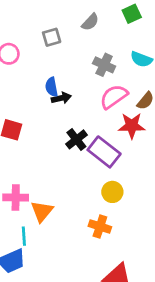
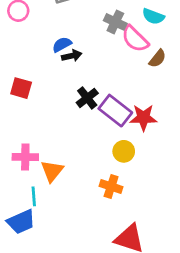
blue semicircle: (52, 87) -> (62, 44), turned 72
pink semicircle: (114, 97) -> (135, 39), moved, turned -100
red star: (132, 126) -> (143, 118), moved

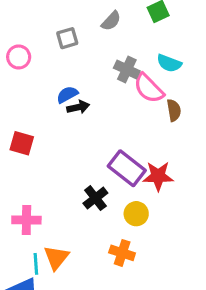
brown semicircle: (157, 59) -> (174, 110), turned -48
black cross: (87, 98) -> (95, 198), moved
orange triangle: (52, 171) -> (56, 258), moved

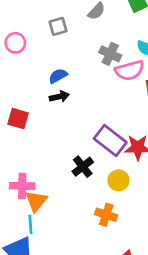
pink semicircle: (149, 88) -> (129, 70), turned -60
black arrow: (78, 107) -> (59, 97), moved
orange triangle: (56, 258) -> (36, 201), moved

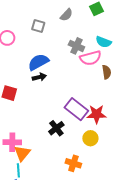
gray square: (58, 26) -> (38, 26), turned 32
blue semicircle: (58, 76) -> (38, 62), size x1.5
yellow circle: (118, 180) -> (90, 138), moved

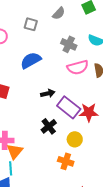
pink semicircle: (90, 58) -> (78, 67), moved
black arrow: (39, 77) -> (48, 93), moved
yellow circle: (90, 138) -> (75, 139), moved

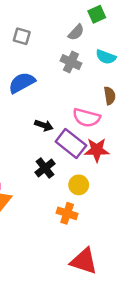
gray semicircle: (59, 13) -> (76, 32), moved
pink semicircle: (78, 67) -> (86, 118), moved, turned 30
black arrow: (48, 93) -> (44, 125), turned 32

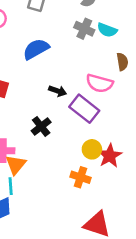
cyan semicircle: (106, 57) -> (107, 30), moved
red star: (97, 150) -> (110, 156), moved, turned -30
black cross: (45, 168) -> (41, 126), moved

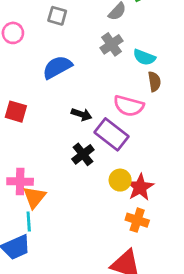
gray cross: (84, 29) -> (112, 44), turned 30
cyan semicircle: (107, 30) -> (144, 57), moved
black cross: (41, 126) -> (83, 154), moved
orange cross: (80, 177) -> (137, 220), moved

